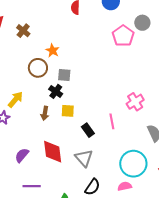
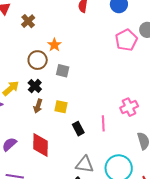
black cross: (56, 91) -> (35, 86), moved
gray triangle: (84, 158) -> (85, 165), moved, turned -48

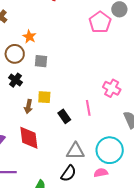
brown arrow: (38, 106) -> (28, 106), moved
pink cross: (129, 107) -> (112, 88), turned -30

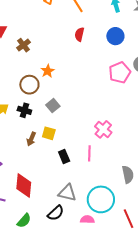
gray square: (41, 61) -> (53, 106), moved, turned 32
black cross: (16, 80) -> (24, 110), turned -32
pink cross: (112, 88) -> (103, 129), moved
red diamond: (29, 138) -> (24, 186), moved

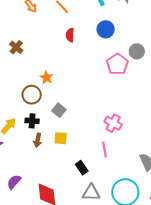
brown cross: (23, 45) -> (16, 47), moved
brown arrow: (31, 139) -> (38, 140), moved
black rectangle: (64, 157) -> (82, 168), moved

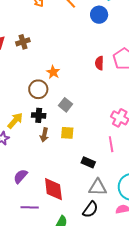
blue circle: (106, 29) -> (99, 15), moved
red semicircle: (70, 35) -> (99, 63), moved
brown cross: (16, 47) -> (23, 42), turned 32
black rectangle: (82, 168) -> (88, 162), turned -32

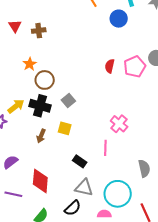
orange star: (53, 72) -> (30, 64), moved
black cross: (39, 115) -> (40, 106), size x1.5
brown arrow: (44, 135) -> (41, 136), moved

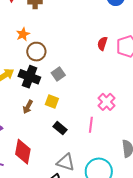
black rectangle: (80, 161) -> (60, 128), moved

